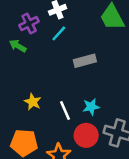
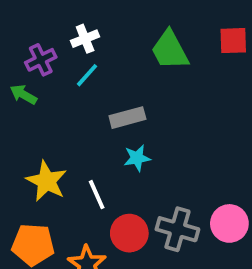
yellow star: (33, 102) -> (47, 181), size x1.5
cyan star: (91, 107) -> (137, 158), moved

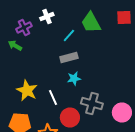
cyan line: (87, 75) -> (69, 36), moved
gray cross: (177, 229) -> (92, 104), moved

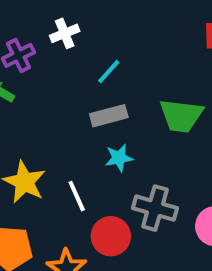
green trapezoid: (91, 22) -> (181, 116), moved, turned -55

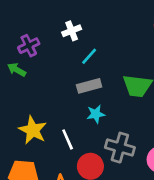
white cross: (65, 33) -> (72, 31), moved

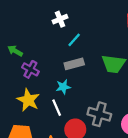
purple cross: (29, 46) -> (30, 69), moved, turned -35
cyan star: (96, 114) -> (63, 87), moved

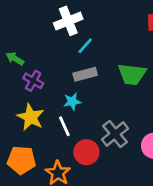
white cross: (60, 19) -> (68, 21), size x1.5
gray cross: (99, 114) -> (115, 134), turned 35

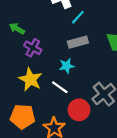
white line: (64, 126) -> (60, 87), turned -30

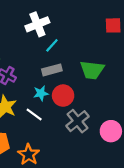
red circle: (79, 110) -> (63, 96), moved

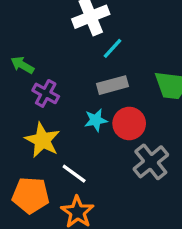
white line: (34, 114) -> (74, 174), moved

